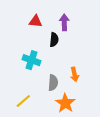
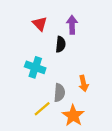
red triangle: (36, 21) -> (40, 24), turned 40
yellow line: (23, 101) -> (42, 109), moved

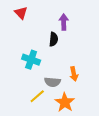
red triangle: (40, 24) -> (21, 13), moved
gray semicircle: (59, 93) -> (52, 82), turned 91

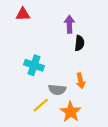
red triangle: (21, 13) -> (23, 14), turned -48
black semicircle: (54, 39) -> (79, 43), moved

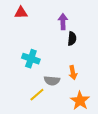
orange star: (71, 112) -> (80, 101), moved

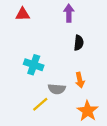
purple arrow: (63, 22) -> (69, 13), moved

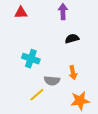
black semicircle: (79, 43) -> (72, 39), turned -112
orange star: (87, 111) -> (80, 101), turned 30

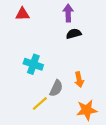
black semicircle: (72, 39) -> (74, 34), moved
gray semicircle: (52, 81) -> (56, 88), turned -70

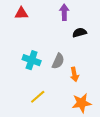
black semicircle: (74, 34) -> (79, 33), moved
gray semicircle: (56, 88) -> (58, 61), moved

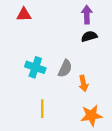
purple arrow: (64, 12) -> (87, 15), moved
yellow line: (38, 97) -> (42, 109), turned -49

